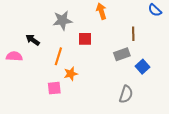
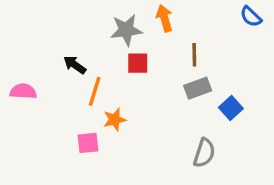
gray star: (62, 20) -> (126, 30), moved
brown line: (133, 34) -> (194, 55), moved
black arrow: (33, 40) -> (75, 65), moved

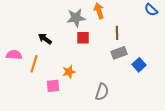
orange line: (95, 91) -> (34, 64), moved
gray semicircle: (204, 153) -> (102, 92), moved

